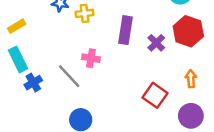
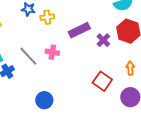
purple rectangle: (126, 30) -> (79, 30), turned 55
gray line: (69, 76) -> (28, 56), moved

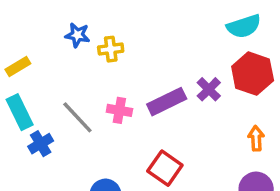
purple rectangle: (79, 30) -> (167, 102), moved
red square: (102, 81) -> (165, 168), moved

